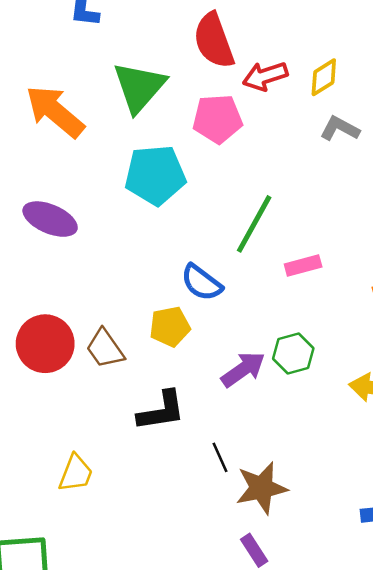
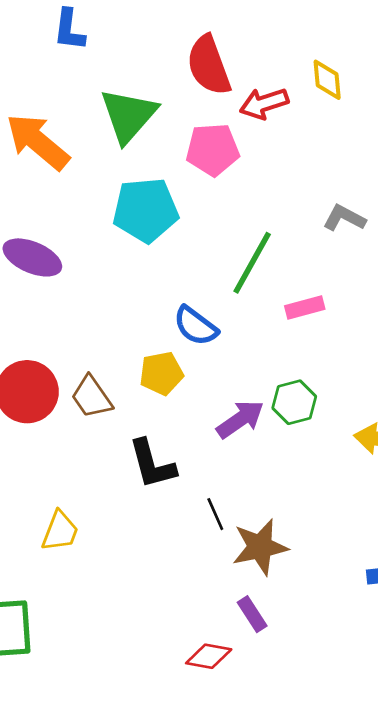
yellow diamond: (324, 77) -> (327, 80), moved, turned -63
gray L-shape: (340, 129) -> (344, 218), moved
black L-shape: (161, 411) -> (152, 464), turned 84

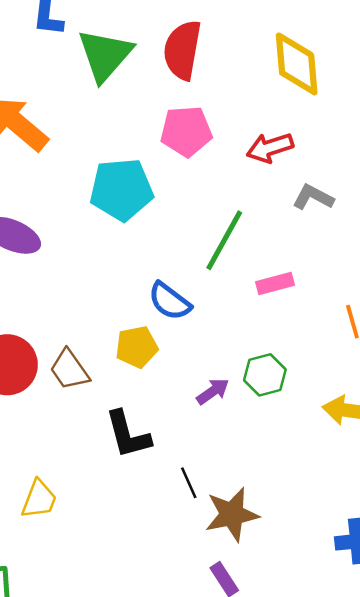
red semicircle: (209, 65) -> (182, 50), turned 30
yellow diamond: (327, 80) -> (297, 64), size x1.6
red arrow: (264, 103) -> (270, 148), moved
green triangle: (128, 115) -> (105, 55), moved
purple arrow: (240, 419) -> (213, 391), size x0.7

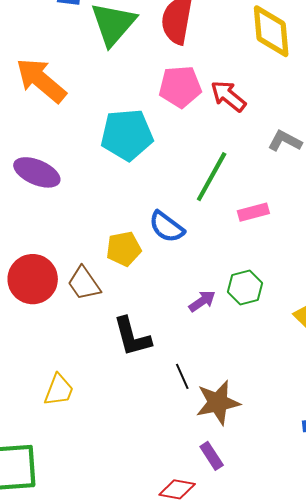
red arrow: (270, 148) -> (228, 96), moved, turned 57
yellow pentagon: (137, 347) -> (124, 249), moved

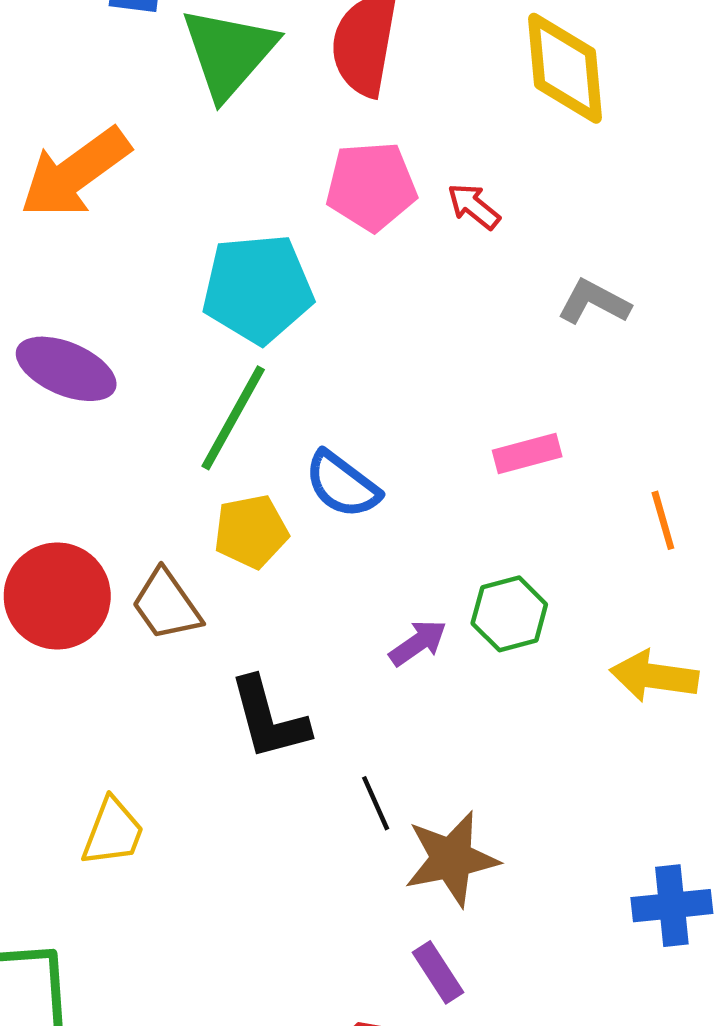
orange arrow: (41, 80) -> (75, 173), turned -76
red arrow: (228, 96) -> (474, 206), size x0.7
green line: (212, 177) -> (233, 418), moved

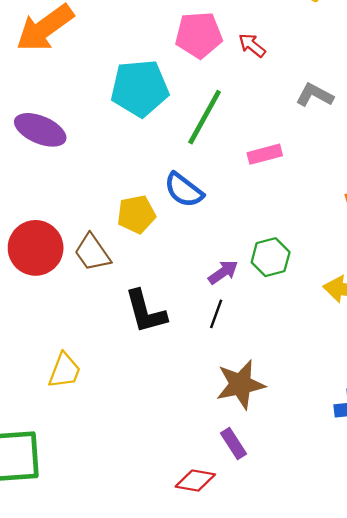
green line: (233, 418) -> (205, 117), moved
pink rectangle: (527, 453) -> (265, 154), moved
black line: (376, 803) -> (216, 314), moved, turned 44

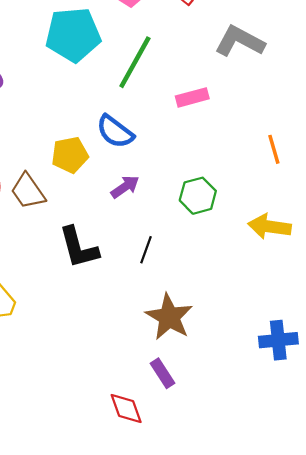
gray L-shape: (315, 95) -> (240, 41), size x1.4
purple arrow: (223, 272) -> (125, 187), moved
brown star: (240, 384) -> (169, 317), turned -30
red diamond: (195, 481) -> (126, 409), turned 60

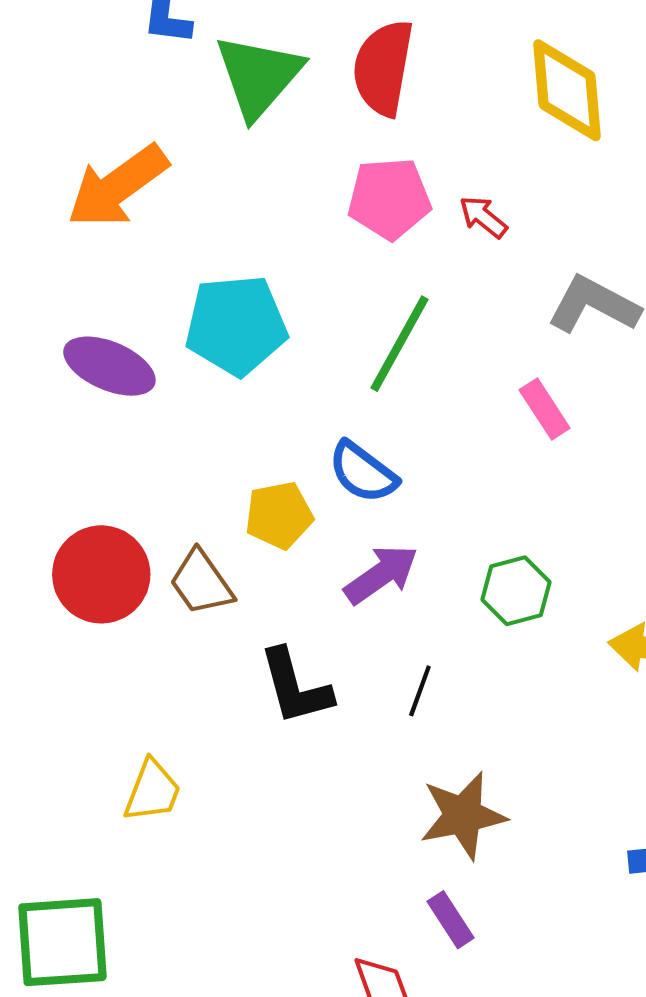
cyan pentagon: (73, 35) -> (236, 325), moved
pink rectangle: (192, 97) -> (545, 409), moved, turned 72
purple arrow: (125, 187) -> (381, 574), size x1.4
brown star: (169, 317) -> (463, 815), turned 30

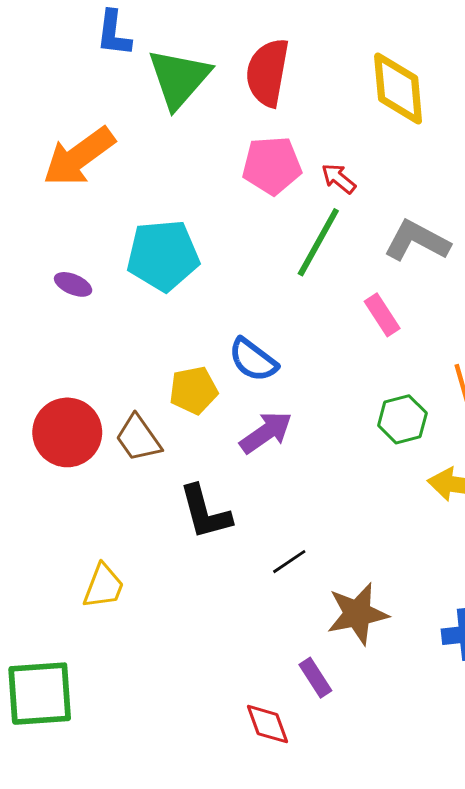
green line: (400, 344) -> (318, 242), moved
purple ellipse: (109, 366) -> (73, 284), size x0.6
green hexagon: (516, 591) -> (402, 419), moved
black line: (420, 691) -> (289, 562), moved, turned 36
brown star: (463, 815) -> (357, 614), moved

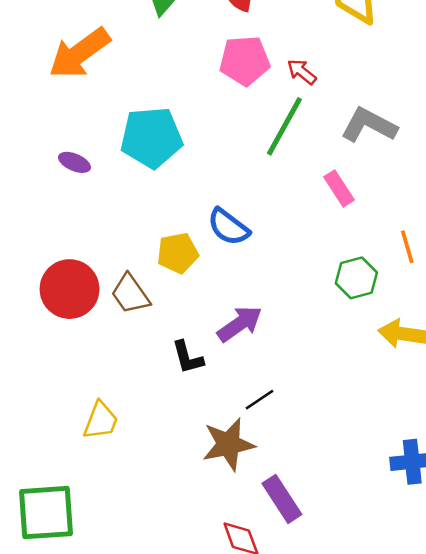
purple arrow: (266, 432) -> (240, 324), moved
black L-shape: (205, 512) -> (188, 357), size x0.7
brown star: (357, 614) -> (228, 444), moved
purple rectangle: (315, 678) -> (282, 499), size x1.4

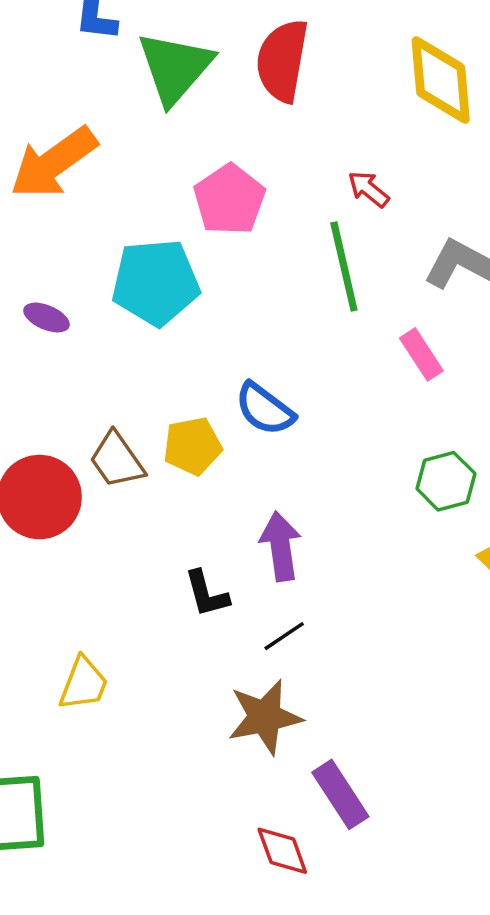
pink pentagon: (245, 61) -> (230, 200), moved, turned -30
green line: (284, 126) -> (344, 266), turned -42
brown trapezoid: (130, 294) -> (117, 460), moved
purple arrow: (240, 324) -> (281, 546), turned -63
black line: (260, 400) -> (284, 636), moved

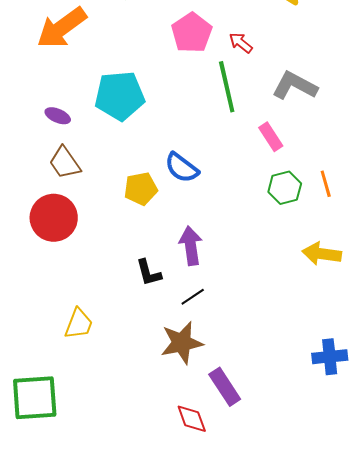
pink pentagon: (230, 200) -> (192, 33), moved
brown trapezoid: (117, 460) -> (65, 163), moved
green hexagon: (446, 481) -> (285, 188), moved

